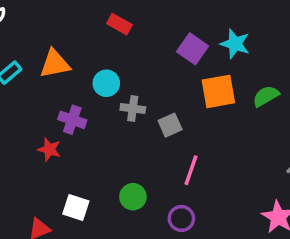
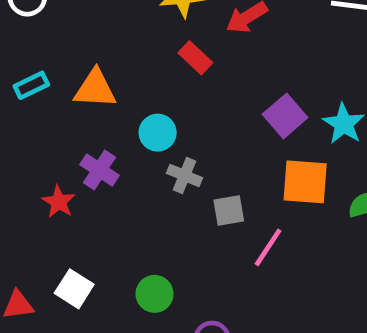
pink line: (191, 170) -> (268, 247), moved

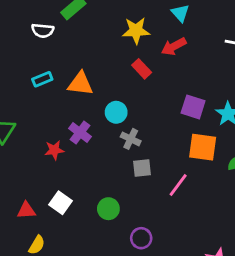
purple square: (285, 116) -> (193, 107), turned -35
red star: (59, 202) -> (54, 150), turned 30
gray square: (229, 210) -> (142, 168), moved

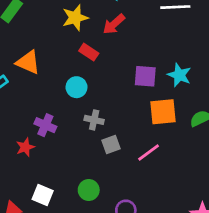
orange triangle: (80, 84) -> (28, 62), moved, turned 30
cyan circle: (116, 112) -> (77, 87), moved
pink line: (178, 185) -> (149, 153), turned 30

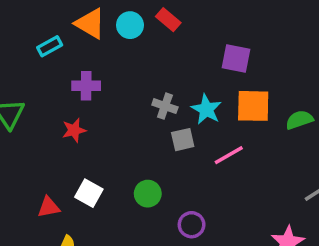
cyan star: (179, 75) -> (206, 109), moved
cyan circle: (77, 87) -> (130, 25), moved
purple cross: (45, 125) -> (86, 86), moved, turned -30

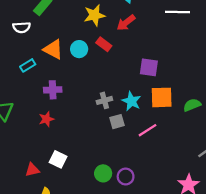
gray cross: (165, 106) -> (104, 100), turned -32
green circle: (148, 194) -> (103, 173), moved

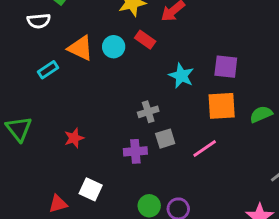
purple square: (149, 67) -> (226, 67), moved
purple cross: (53, 90) -> (135, 151), moved
cyan star: (131, 101) -> (181, 76), moved

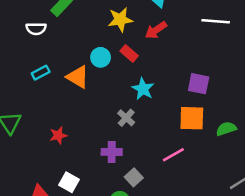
orange triangle: (80, 48) -> (78, 77), moved
cyan star: (181, 76) -> (143, 89), moved
gray cross: (148, 112) -> (126, 118), turned -36
gray square: (165, 139) -> (134, 177), moved, turned -30

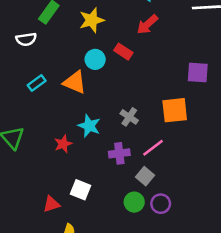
yellow star: (120, 20) -> (92, 20), moved
cyan star: (143, 89) -> (89, 126), moved
orange square: (192, 118) -> (175, 110), moved
pink line: (173, 155) -> (153, 148), moved

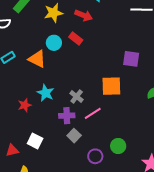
red arrow: (147, 24) -> (84, 15), moved, turned -120
gray cross: (129, 117) -> (77, 97), moved
gray square: (145, 176) -> (74, 136), moved
green circle: (134, 202) -> (118, 146), moved

